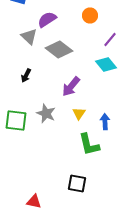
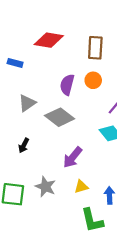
purple semicircle: (47, 20) -> (67, 85), moved, turned -42
gray triangle: (29, 36) -> (27, 103), turned 42
yellow triangle: (79, 114) -> (81, 187), turned 40

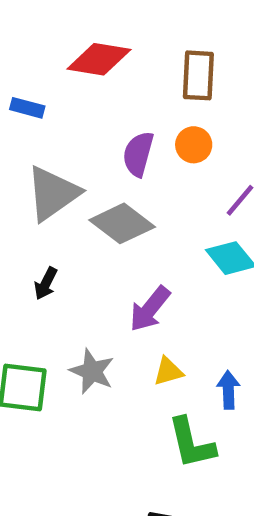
gray triangle: (27, 103) -> (53, 193), size x1.5

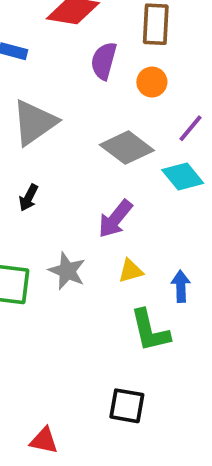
purple semicircle: (138, 154) -> (104, 61), moved
gray diamond: (122, 223) -> (127, 148), moved

